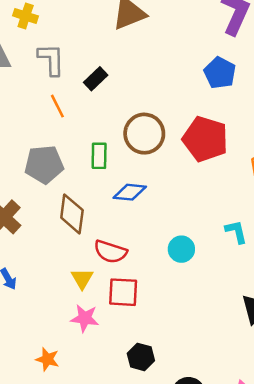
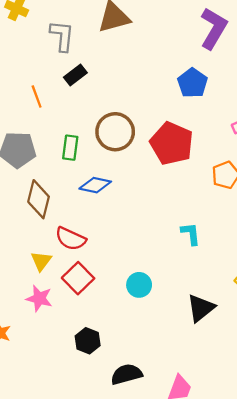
gray L-shape: (51, 59) -> (62, 36), moved
cyan circle: (181, 249) -> (139, 285), moved
red square: (123, 292) -> (78, 278), turned 36

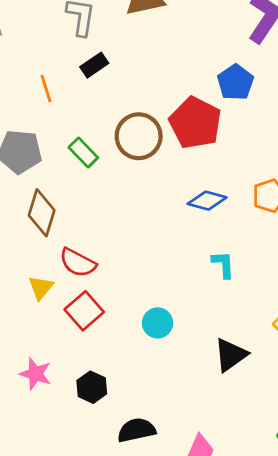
red pentagon: (172, 143) -> (195, 123), moved
green rectangle: (70, 148) -> (83, 152), turned -55
blue diamond: (95, 185) -> (207, 201), moved
pink star: (39, 298) -> (35, 374), moved

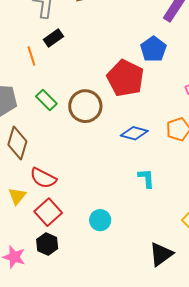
orange line: (46, 88) -> (31, 56), moved
brown circle: (139, 136) -> (85, 106), moved
black triangle: (231, 355) -> (161, 254), moved
black hexagon: (92, 387) -> (47, 244), moved

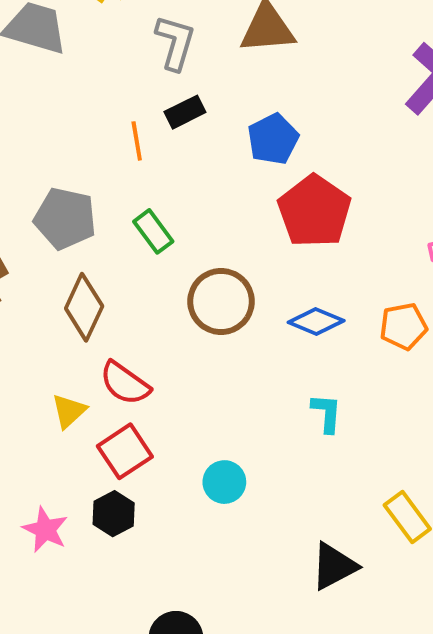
blue pentagon: (153, 49) -> (273, 139), moved
brown circle: (85, 106) -> (221, 301), moved

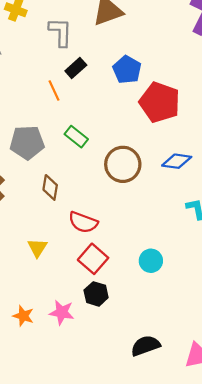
brown diamond: (84, 307) -> (50, 187), size x0.7
yellow triangle: (69, 411) -> (37, 248), moved

